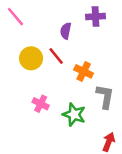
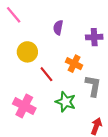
purple cross: (96, 17) -> (94, 37), moved
red line: (56, 56) -> (46, 74), moved
pink cross: (41, 104) -> (24, 106), moved, size x1.5

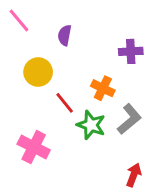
purple semicircle: (58, 28) -> (65, 35), moved
gray L-shape: (93, 86) -> (129, 119), turned 40
green star: (66, 102) -> (91, 125), moved

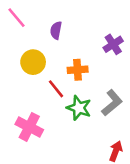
purple cross: (131, 51) -> (113, 44), turned -30
orange cross: (103, 88) -> (78, 70), moved, turned -30

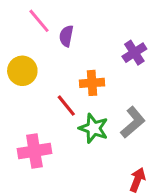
pink line: (17, 18) -> (39, 21), moved
yellow circle: (33, 62) -> (22, 71), moved
pink cross: (29, 127) -> (34, 151), turned -36

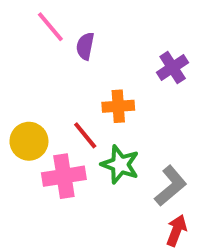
yellow circle: (22, 71) -> (29, 141), moved
gray L-shape: (133, 122) -> (171, 186), moved
pink cross: (34, 151) -> (64, 176), moved

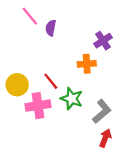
orange cross: (118, 106) -> (87, 64), moved

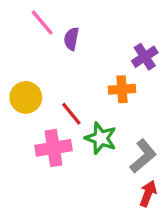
yellow circle: (17, 85) -> (26, 97), moved

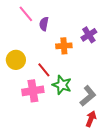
orange cross: (122, 89) -> (64, 46), moved

